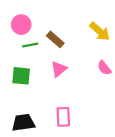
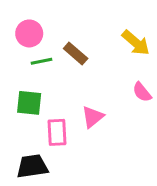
pink triangle: (59, 69) -> (93, 117), moved
pink rectangle: (63, 117) -> (57, 132), moved

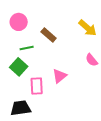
green line: (42, 61) -> (27, 48), moved
green square: (29, 103) -> (19, 67), turned 36

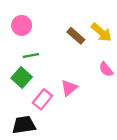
brown rectangle: (49, 35) -> (76, 36), moved
pink rectangle: (37, 86) -> (42, 99), turned 42

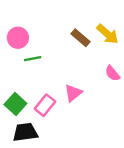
pink circle: (22, 25) -> (18, 38), moved
green square: (22, 77) -> (15, 104), moved

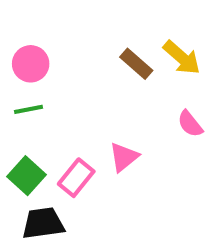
green line: (33, 59) -> (29, 109), moved

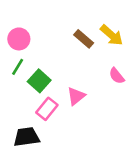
green line: (29, 109) -> (18, 67), turned -48
green square: (26, 176) -> (39, 81), moved

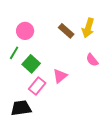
yellow arrow: (112, 35) -> (88, 28), turned 66
pink circle: (19, 39) -> (25, 31), moved

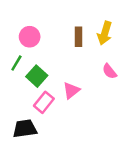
brown rectangle: (66, 31) -> (78, 37), turned 49

